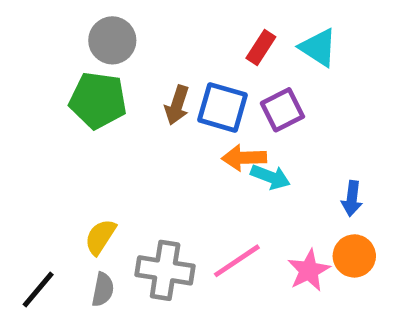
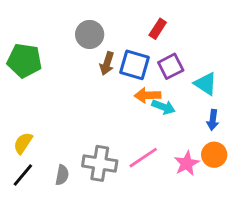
gray circle: (112, 40) -> (90, 34), moved
cyan triangle: (318, 48) -> (205, 84), moved
green pentagon: (98, 100) -> (24, 61), moved
yellow semicircle: (100, 237) -> (23, 143), moved

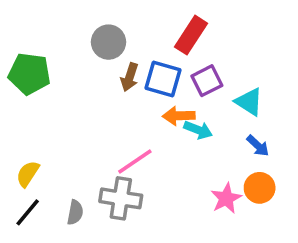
red rectangle: (158, 29) -> (191, 35), size x1.5
blue arrow: (213, 120) -> (258, 146), turned -54
pink line: (143, 158) -> (135, 162), moved

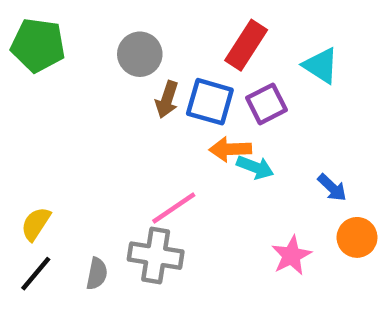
green pentagon: (29, 74) -> (38, 45), moved
cyan triangle: (249, 102) -> (321, 65), moved
orange circle: (260, 188) -> (357, 237), moved

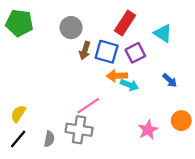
blue arrow: (332, 188) -> (170, 80), moved

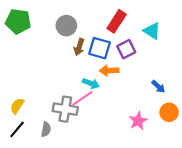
blue arrow: (170, 80) -> (158, 87), moved
cyan arrow: (130, 85) -> (91, 83), moved
gray cross: (79, 130) -> (65, 109), moved

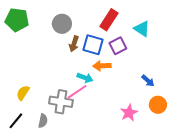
yellow semicircle: (17, 106) -> (23, 93), moved

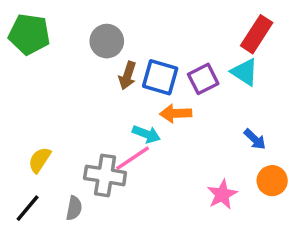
red rectangle: (109, 20) -> (257, 34), moved
cyan triangle: (142, 29) -> (245, 72), moved

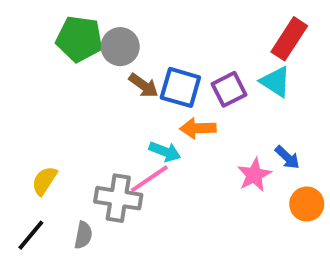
green pentagon: (29, 34) -> (79, 39), moved
brown arrow: (127, 76) -> (144, 85), turned -72
pink star: (222, 194) -> (254, 175), moved

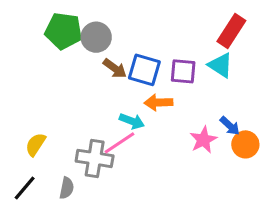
purple square: (229, 89) -> (183, 71), turned 32
orange circle: (307, 204) -> (245, 144), moved

